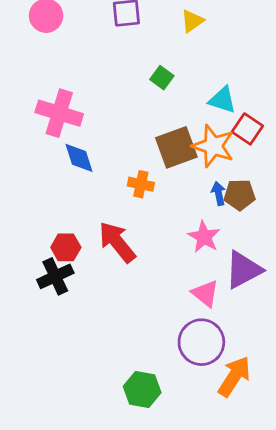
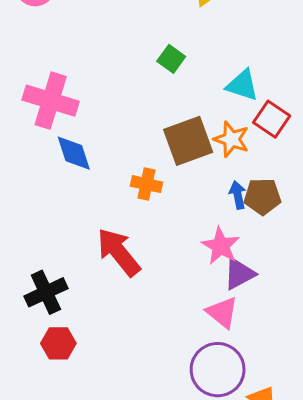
orange star: (213, 146) -> (231, 139), size x0.7
red hexagon: (66, 247) -> (58, 343), moved
purple triangle: (244, 270) -> (239, 274), moved, size x0.7

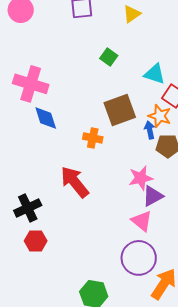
orange star: (231, 139) -> (160, 116), moved
blue arrow: (238, 195) -> (150, 130), moved
pink star: (221, 246) -> (141, 178), turned 30

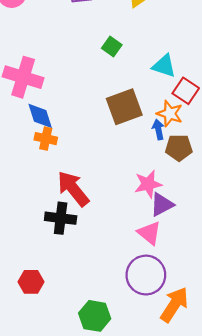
orange cross: (93, 138) -> (46, 139), moved
black cross: (28, 208) -> (61, 218), moved, turned 32
red hexagon: (36, 241) -> (31, 282), moved

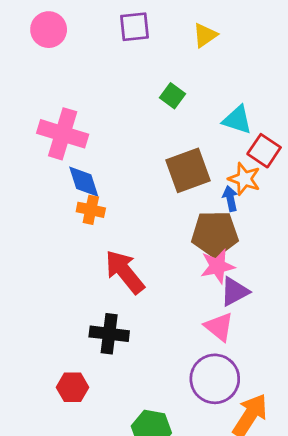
brown pentagon: (179, 148) -> (215, 234), moved, size x1.4
black cross: (61, 218) -> (109, 334), moved

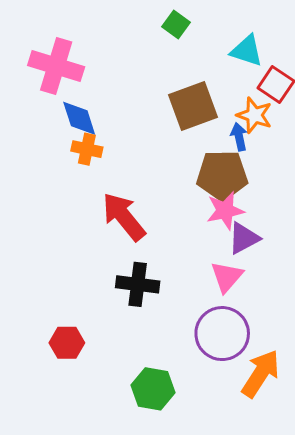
pink triangle: (219, 327) -> (227, 277), turned 32
black cross: (109, 334) -> (138, 284), moved

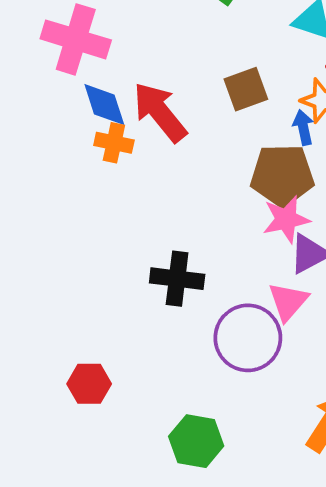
brown square: (193, 106) -> (246, 89), size x0.7
red arrow: (124, 217) -> (160, 112), moved
black cross: (138, 284) -> (177, 279), moved
purple circle: (222, 334) -> (248, 338), moved

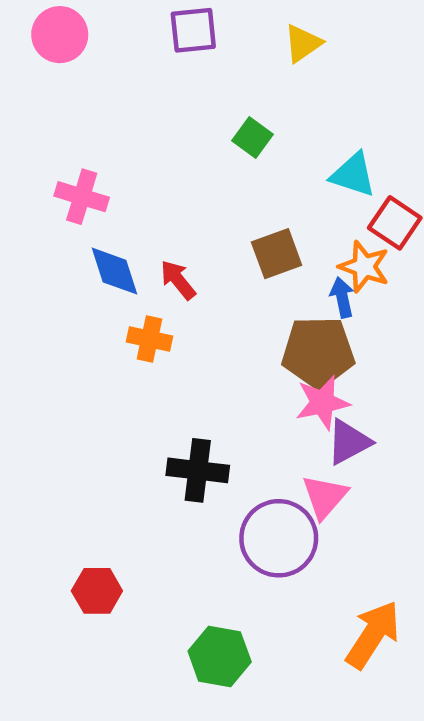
pink cross: (76, 39) -> (82, 197), size x0.7
red arrow: (160, 112) -> (178, 280), size x0.6
orange cross: (114, 143) -> (150, 339), moved

